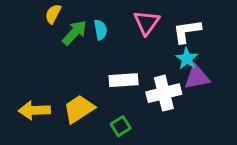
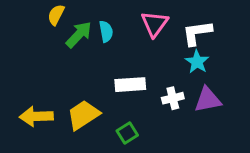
purple triangle: (197, 77) -> (208, 100), moved
white cross: (164, 93) -> (173, 98), size x0.6

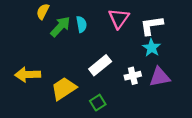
white rectangle: (130, 85) -> (100, 65), turned -35
yellow arrow: (36, 116) -> (28, 75), moved

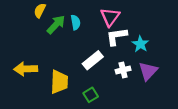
white L-shape: (152, 25) -> (117, 36), moved
purple triangle: (160, 77) -> (148, 71), turned -36
yellow trapezoid: (64, 89) -> (59, 82), turned 125

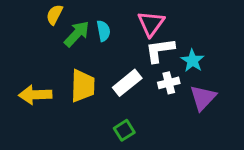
white cross: (123, 70) -> (169, 83), moved
yellow trapezoid: (59, 82) -> (83, 86), moved

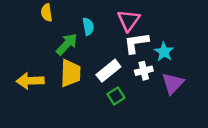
yellow semicircle: (54, 15) -> (47, 13), turned -36
green arrow: (77, 34) -> (67, 44), moved
green square: (124, 130) -> (116, 96), moved

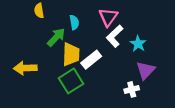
white L-shape: (136, 43) -> (115, 36), turned -35
white cross: (144, 71) -> (132, 89), moved
yellow trapezoid: (71, 73) -> (71, 54), moved
green square: (116, 96) -> (71, 81), moved, size x1.6

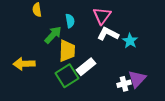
white L-shape: (115, 36) -> (108, 34), turned 70
white rectangle: (91, 60) -> (86, 67), moved
purple triangle: (146, 70) -> (137, 79), moved

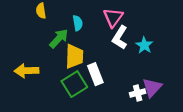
white L-shape: (108, 34) -> (120, 37), turned -85
white rectangle: (86, 67) -> (95, 74), turned -72

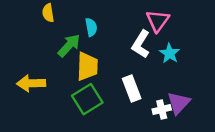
pink triangle: (113, 17) -> (158, 21), moved
white rectangle: (95, 74) -> (132, 89), moved

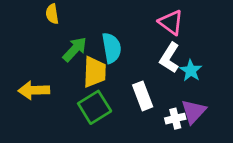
pink triangle: (158, 21) -> (171, 22), turned -30
cyan semicircle: (91, 27) -> (112, 48), moved, size x1.5
white L-shape: (141, 44) -> (170, 58), moved
cyan star: (170, 53) -> (191, 71), moved

